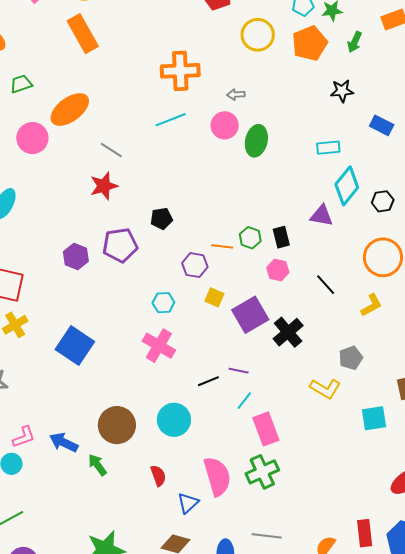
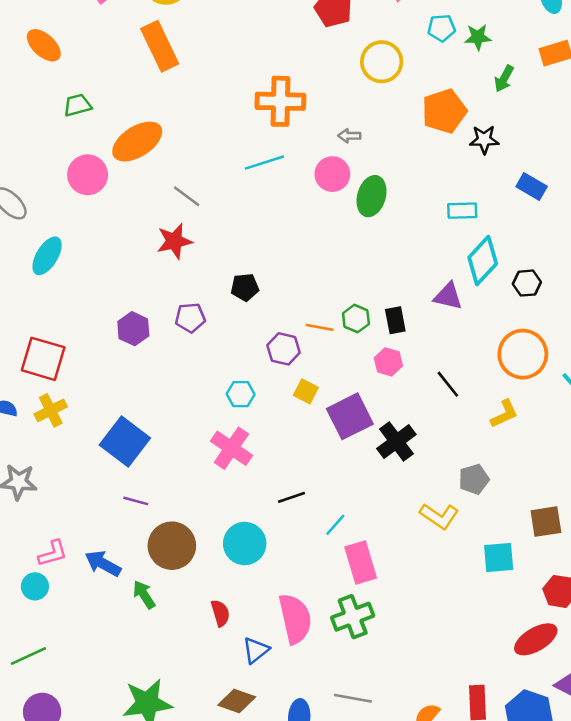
orange pentagon: (310, 43) -> (444, 111), moved
purple pentagon: (120, 245) -> (190, 318), size x0.7
purple line: (239, 371) -> (136, 501), moved

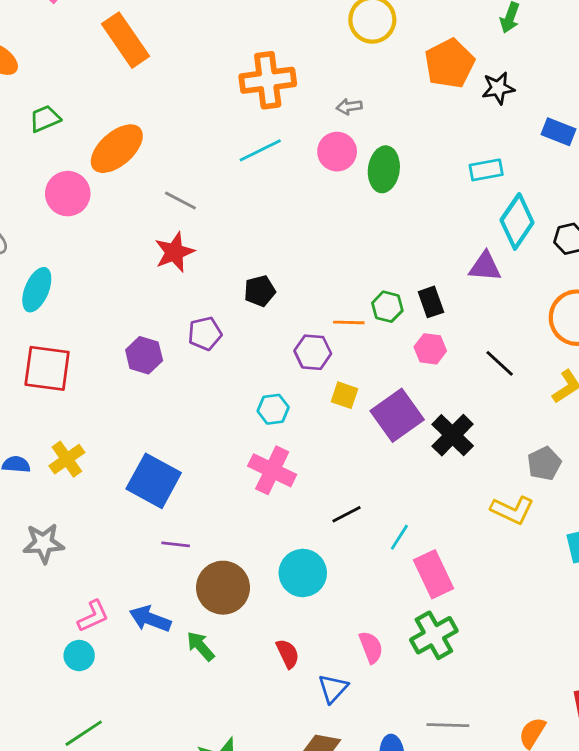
red square: (43, 359) -> (47, 368), moved
pink semicircle: (295, 619) -> (371, 647), size x0.6

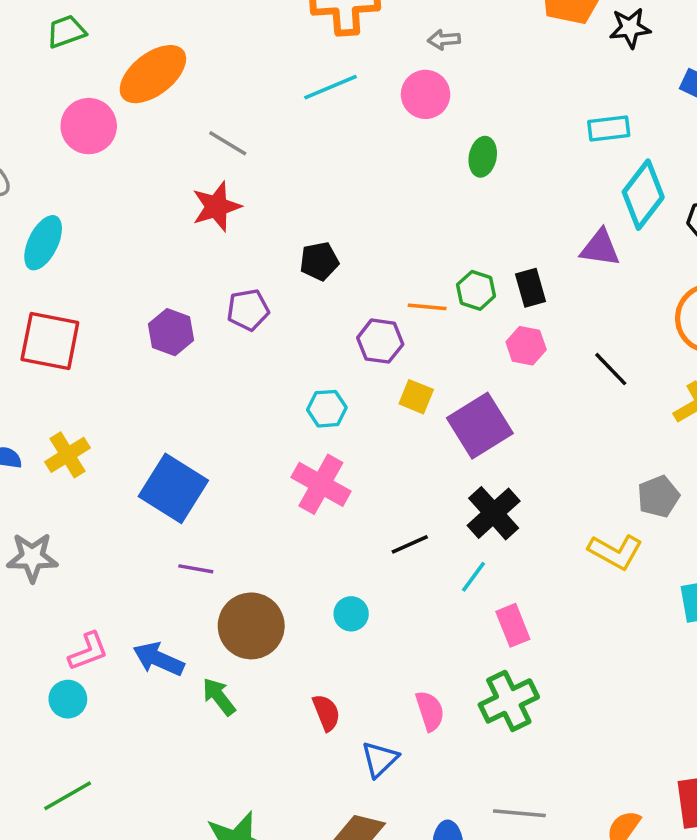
green ellipse: (384, 169) -> (483, 157), moved, size x0.7
black cross: (453, 435) -> (494, 513), moved
cyan circle: (303, 573) -> (351, 614), size x0.6
pink rectangle: (433, 574) -> (513, 625), size x0.7

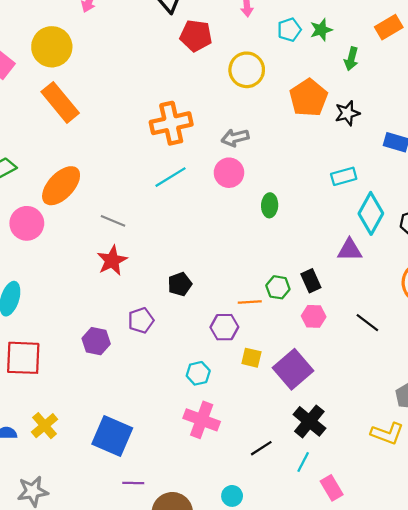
gray arrow: (444, 40) -> (235, 138), size x1.4

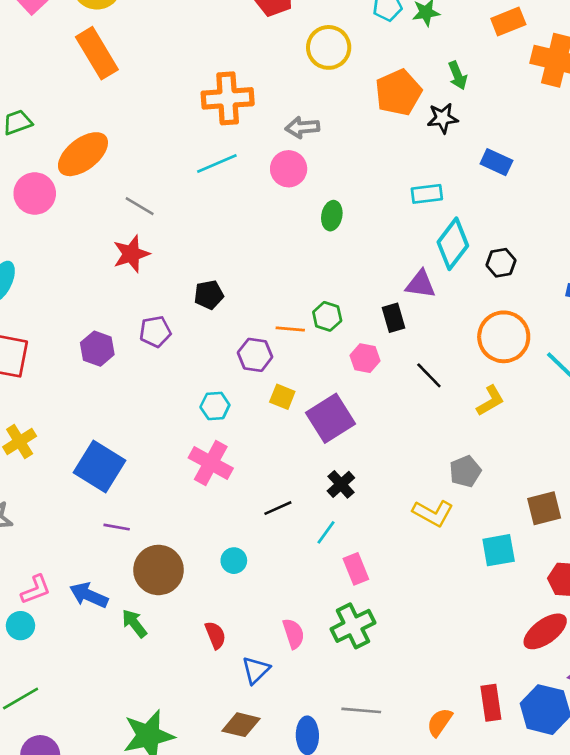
green arrow: (351, 59) -> (458, 75), moved, turned -45
black rectangle: (311, 281) -> (393, 318), moved
black cross: (309, 421) -> (341, 484), size x0.7

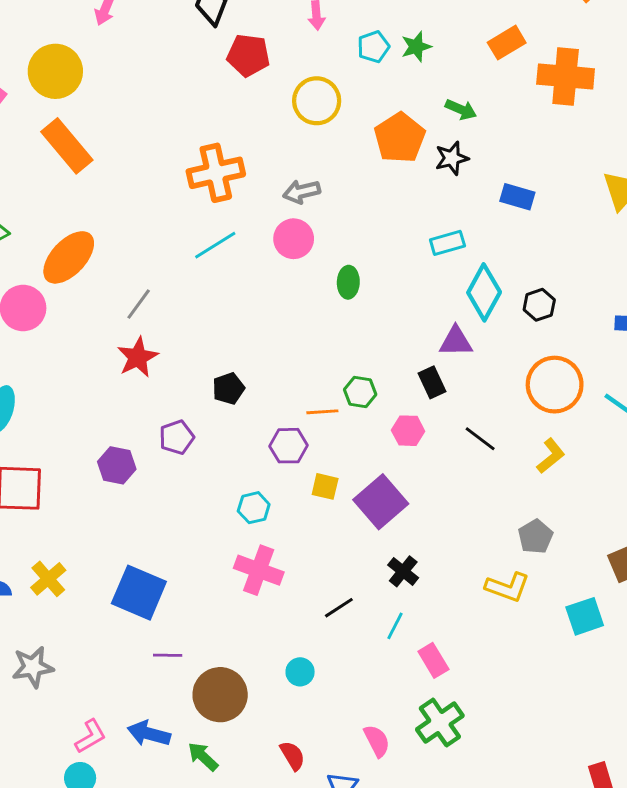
green arrow: (458, 75) -> (461, 109), turned -36
gray line: (140, 206) -> (139, 304), turned -76

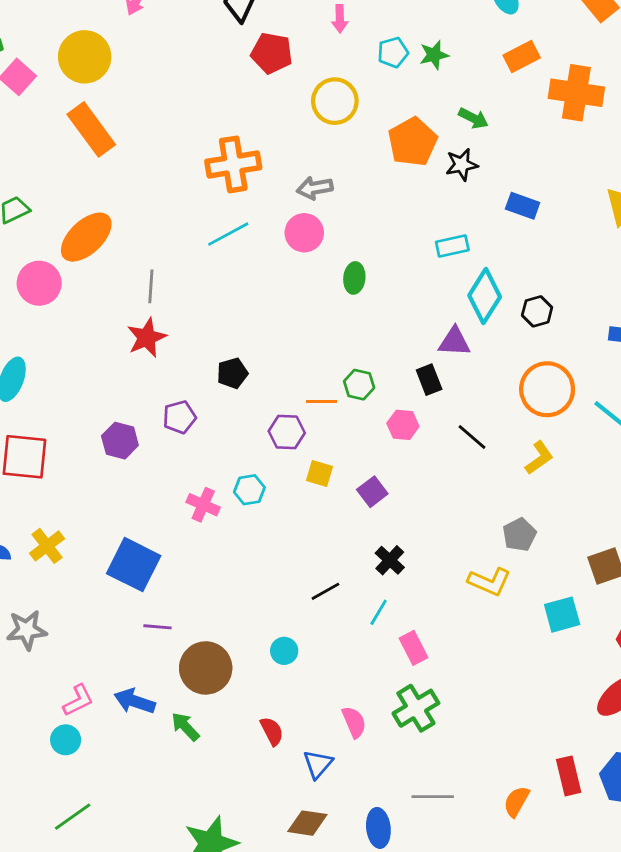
gray line: (139, 304) -> (151, 286), turned -36
purple square: (381, 502) -> (372, 492), size x0.6
pink cross: (259, 570) -> (203, 505), moved, size x0.7

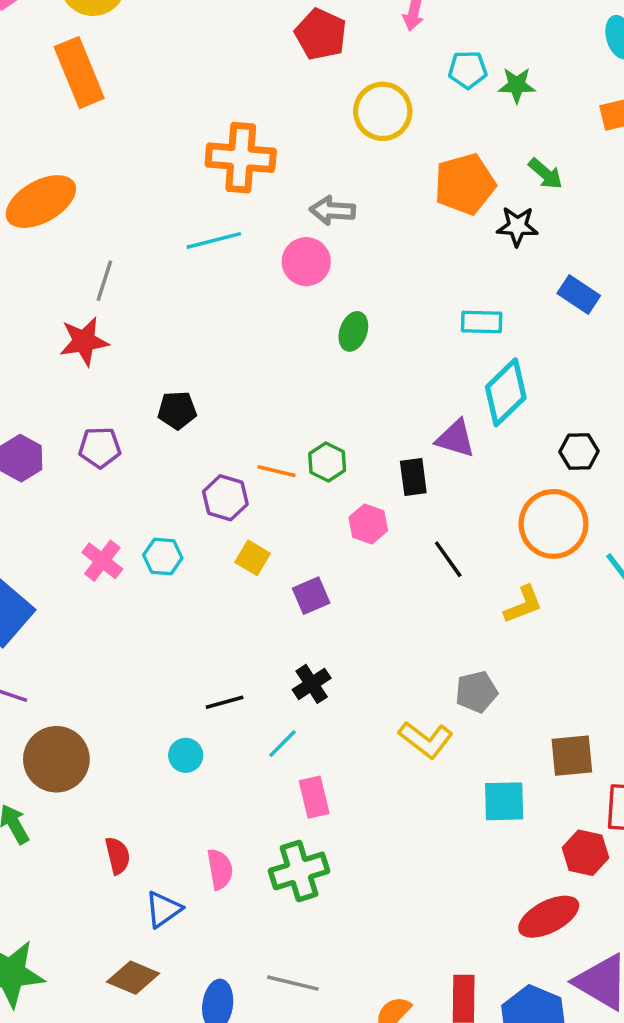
black hexagon: (537, 311) -> (579, 451), moved
cyan circle: (284, 651) -> (186, 755), moved

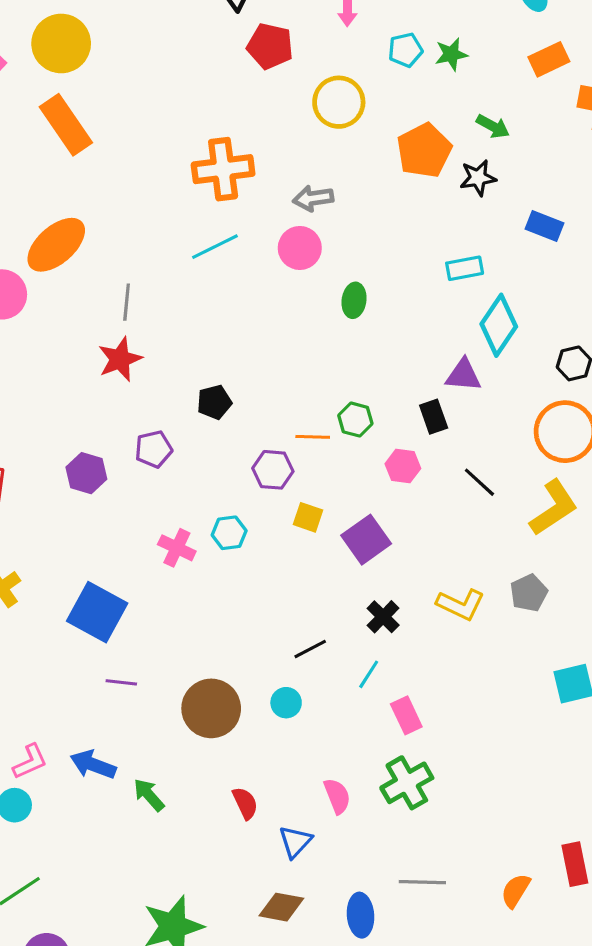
purple square: (311, 596) -> (366, 540), size x1.4
yellow L-shape: (523, 605) -> (554, 508), size x1.5
yellow L-shape: (426, 740) -> (461, 604), moved
brown circle: (56, 759) -> (211, 708), moved

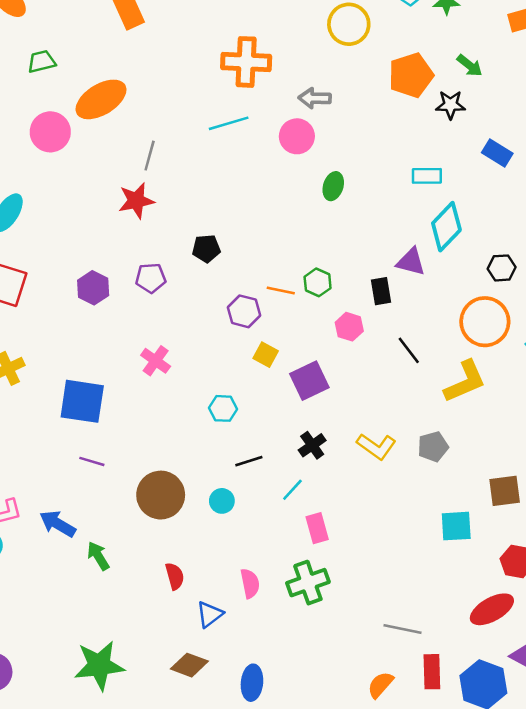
cyan hexagon: (229, 533) -> (223, 408), moved
blue square: (97, 612) -> (82, 401), turned -30
gray line: (422, 882) -> (403, 629), moved

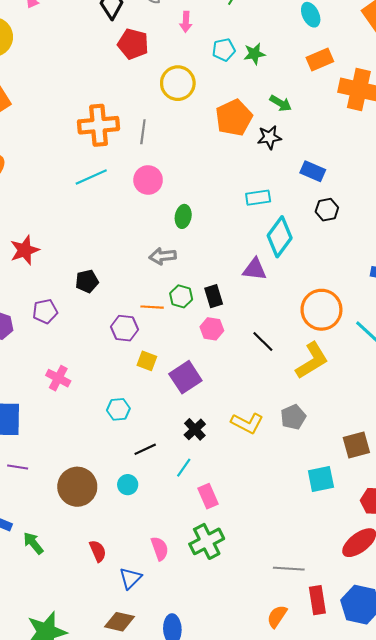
gray arrow: (315, 98) -> (163, 256), moved
gray line: (150, 156) -> (143, 132), moved
black hexagon: (502, 268) -> (327, 210), moved
black rectangle: (381, 291) -> (214, 296), moved

